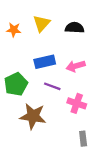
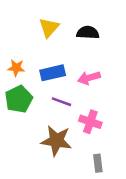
orange star: (14, 30) -> (16, 68), moved
brown star: (33, 116) -> (56, 141), moved

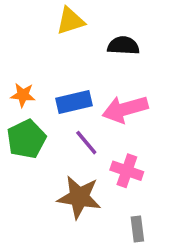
yellow triangle: (49, 28) -> (70, 21), moved, turned 30
pink arrow: (89, 78) -> (125, 109), size x1.4
purple line: (61, 102) -> (86, 143), turned 30

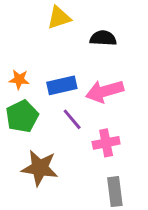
pink cross: (127, 171) -> (106, 143), turned -30
brown star: (79, 197) -> (40, 168), moved
gray rectangle: (137, 229) -> (115, 192), size x1.4

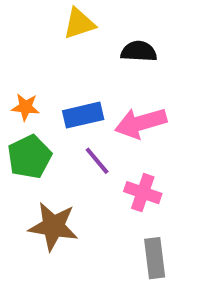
pink cross: (106, 143) -> (143, 193), turned 30

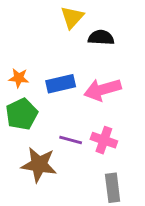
yellow triangle: (79, 24) -> (72, 17), moved, turned -30
purple line: (97, 161) -> (71, 140), moved, turned -35

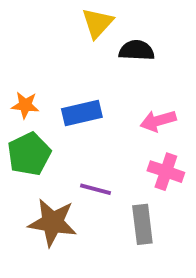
pink arrow: (102, 90) -> (158, 121), moved, size x0.7
pink cross: (104, 140) -> (166, 172), moved
gray rectangle: (113, 188) -> (142, 224), moved

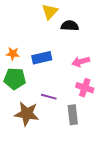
green pentagon: (29, 154) -> (15, 79), turned 30

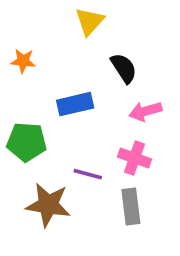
black semicircle: (70, 26) -> (124, 68), moved, turned 54
orange star: (13, 54) -> (23, 61), moved
pink cross: (85, 88) -> (134, 158), moved

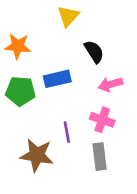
orange star: (23, 61) -> (18, 46), size x1.4
green pentagon: (27, 142) -> (20, 91), moved
purple line: (88, 174) -> (67, 132), turned 65

